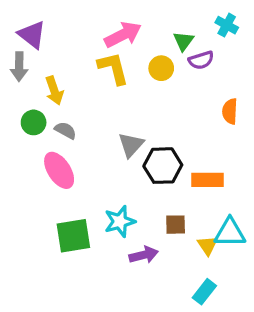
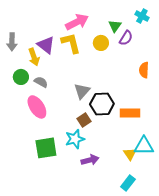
purple triangle: (32, 35) -> (46, 45), moved
purple semicircle: (201, 60) -> (126, 38), turned -42
brown square: (176, 225) -> (84, 120), moved, turned -32

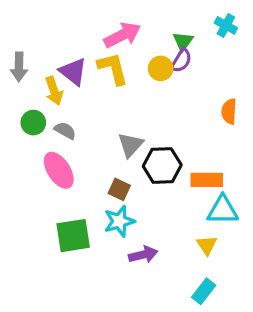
purple semicircle: (126, 38) -> (181, 60), moved
brown square: (84, 120) -> (119, 189), moved, turned -32
cyan triangle: (144, 146) -> (223, 210), moved

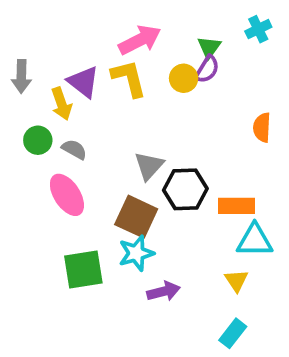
cyan cross: (226, 25) -> (258, 29), turned 35
brown square: (119, 189) -> (136, 217), size x1.6

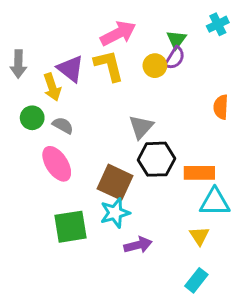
gray triangle: (149, 166) -> (141, 127), moved

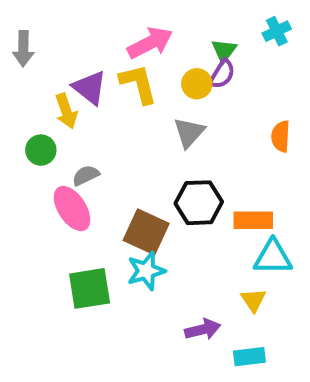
gray arrow: (18, 64) -> (23, 49), moved
gray semicircle: (63, 125) -> (86, 175), moved, turned -55
gray triangle: (141, 127) -> (189, 132), moved
purple arrow: (138, 245) -> (203, 329), moved
cyan rectangle: (196, 280) -> (249, 357), turned 45

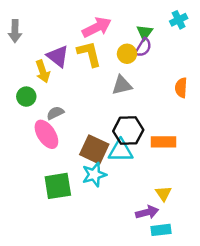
gray triangle: (189, 132) -> (122, 85), turned 35
cyan triangle: (273, 257) -> (121, 151), moved
purple arrow: (203, 329) -> (147, 212), moved

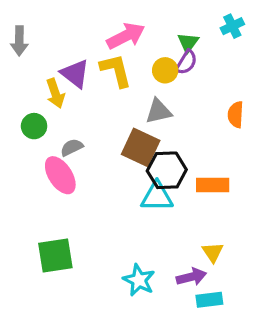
brown square: (94, 149) -> (141, 147), moved
cyan star: (94, 175) -> (139, 280), moved, turned -30
green square: (58, 186) -> (55, 256), moved

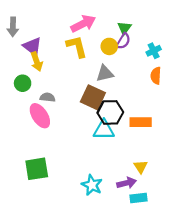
cyan cross: (232, 26) -> (154, 51), moved
purple triangle: (75, 74) -> (32, 46), moved
gray semicircle: (72, 147) -> (47, 97), turned 32

